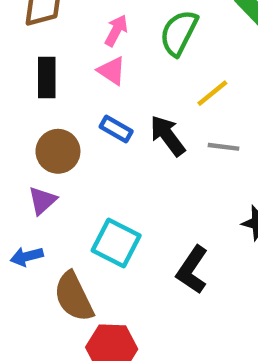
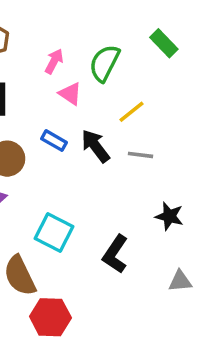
pink triangle: (112, 71) -> (70, 94), moved

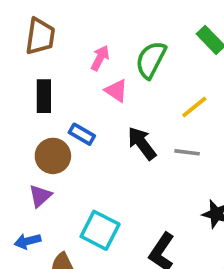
yellow line: (131, 112) -> (194, 107), moved
blue rectangle: (54, 141) -> (82, 134), moved

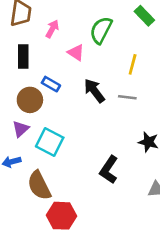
pink arrow: (100, 58) -> (52, 29), moved
yellow line: (194, 107) -> (133, 64), turned -36
cyan square: (100, 230) -> (50, 142), moved

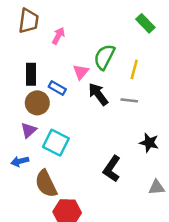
green semicircle: (101, 30) -> (104, 57), moved
pink triangle: (76, 53) -> (81, 72), moved, turned 35
black rectangle: (23, 56) -> (31, 74), moved

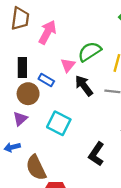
pink arrow: (58, 36) -> (47, 32), size x1.5
green semicircle: (104, 57) -> (90, 52), turned 30
cyan square: (56, 143) -> (59, 123), moved

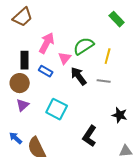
brown trapezoid: (20, 19) -> (23, 17), turned 40
pink arrow: (47, 32) -> (47, 43), moved
brown circle: (28, 94) -> (20, 83), moved
blue arrow: (12, 147) -> (16, 138), moved, turned 56

